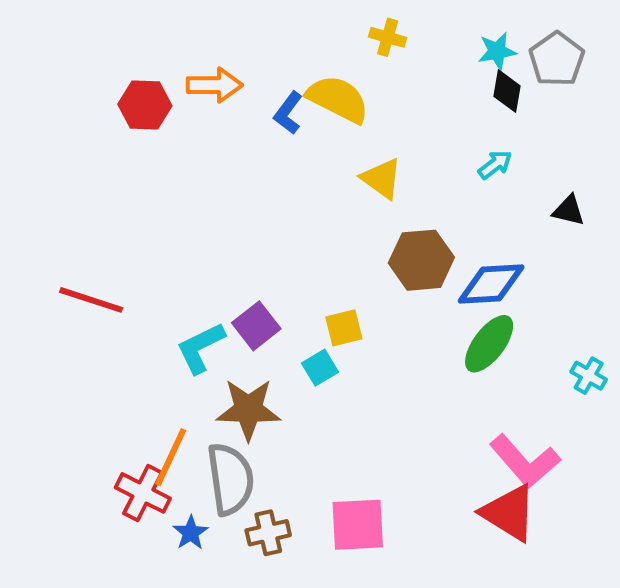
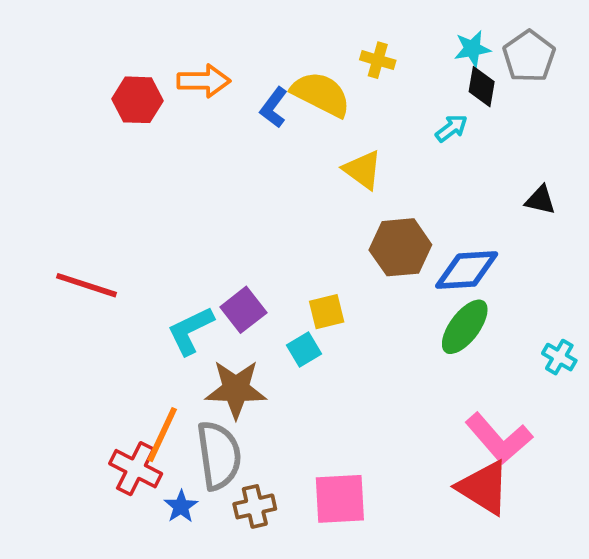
yellow cross: (388, 37) -> (378, 60), moved
cyan arrow: (495, 165) -> (451, 128), moved

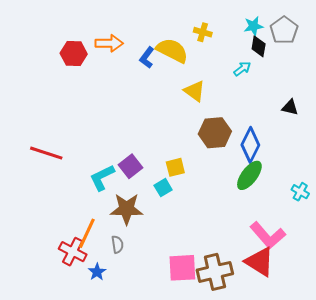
blue diamond: (467, 270) -> (250, 145), turned -60
gray semicircle: (219, 455) -> (117, 244), size x0.5
brown cross: (255, 506) -> (215, 272), moved, size x1.6

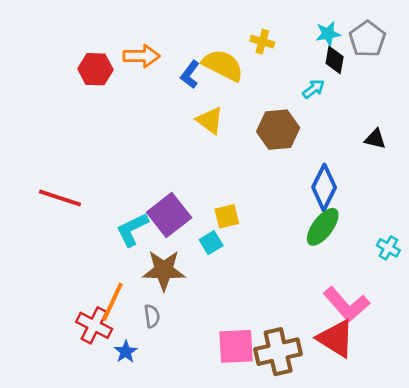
yellow triangle: (195, 91) -> (210, 120), moved
brown hexagon: (215, 133) -> (278, 130), moved
purple square: (131, 166) -> (169, 215), size x1.4

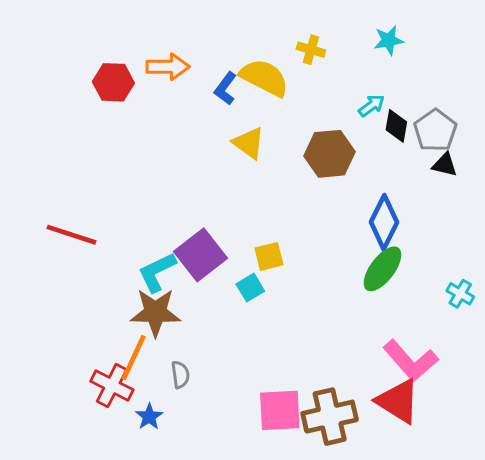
gray pentagon: (367, 39) -> (435, 130), moved
black diamond: (335, 60) -> (396, 126), moved
brown star: (164, 270) -> (155, 312), moved

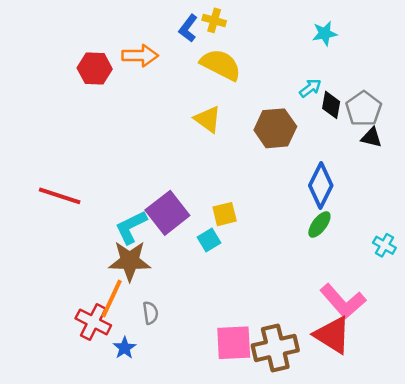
yellow cross: (311, 50) -> (214, 20), moved
blue L-shape: (225, 89) -> (188, 28), moved
green ellipse: (382, 269) -> (319, 224), size x0.7

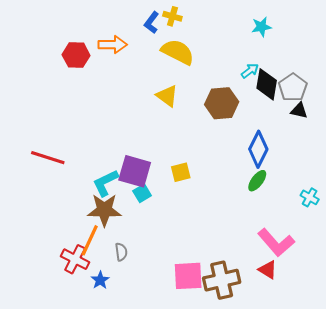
black diamond: (331, 105) -> (267, 84), size x1.4
purple square: (167, 213) -> (135, 171), turned -36
cyan square: (209, 240) -> (142, 193), moved
red triangle: (332, 335) -> (268, 270), size x0.6

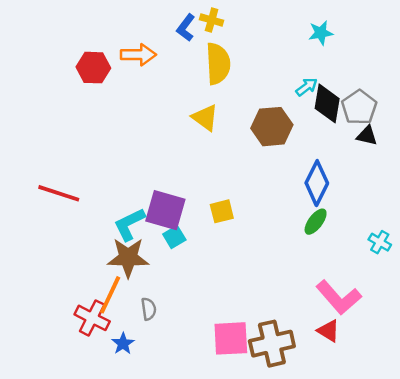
yellow semicircle: (178, 52) -> (218, 64), turned 60

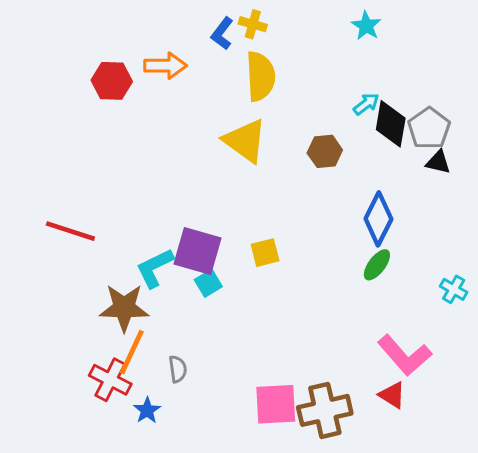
cyan star: (321, 33) -> (366, 26), moved, turned -30
yellow triangle: (205, 118) -> (245, 141), size x1.4
brown hexagon: (272, 127) -> (325, 151), size x0.7
brown star: (128, 258) -> (124, 308), moved

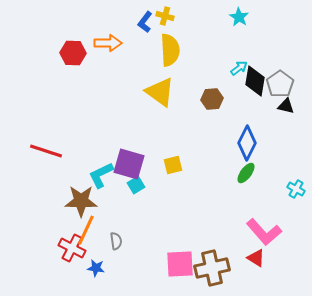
blue star: (147, 410) -> (96, 268), turned -30

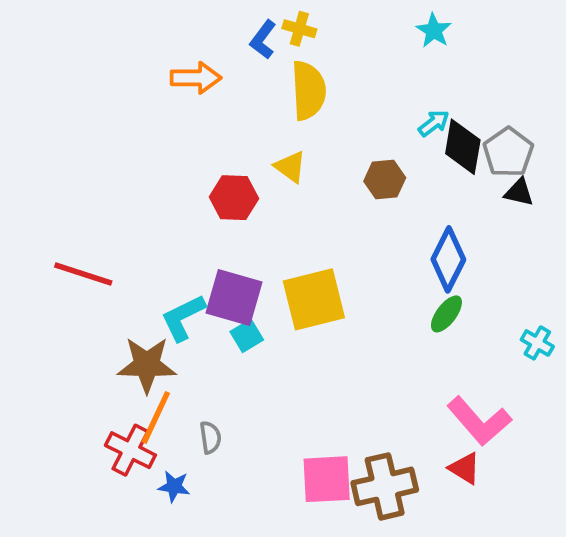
red hexagon: (73, 53) -> (234, 198), moved
yellow triangle: (160, 92) -> (290, 167), size x0.6
yellow square: (173, 165) -> (314, 299), size x1.8

